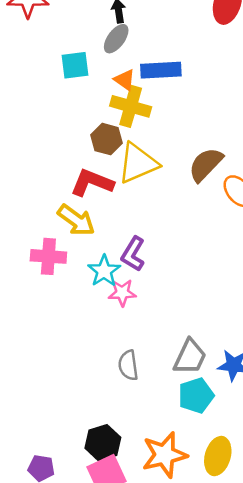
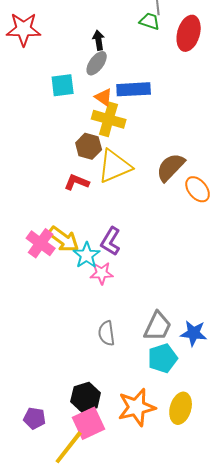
red L-shape: (92, 183) -> (77, 182), size x0.7
yellow arrow: (76, 220) -> (64, 239), moved
pink cross: (48, 256) -> (41, 243), turned 32

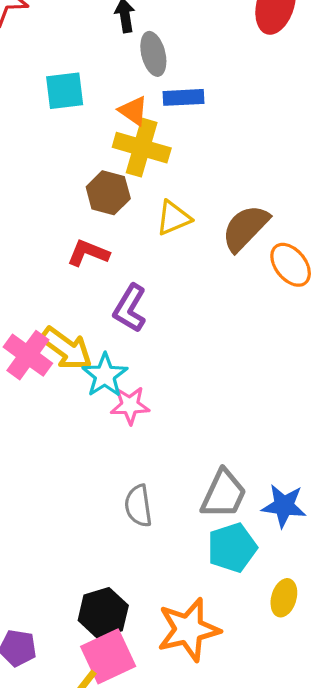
gray ellipse: (97, 63) -> (153, 54), moved, turned -50
blue rectangle: (134, 89) -> (183, 97), size x0.7
yellow triangle: (115, 166) -> (173, 218), moved, size x0.6
purple L-shape: (111, 241) -> (130, 308), moved
yellow ellipse: (181, 408) -> (284, 598), moved, size x0.7

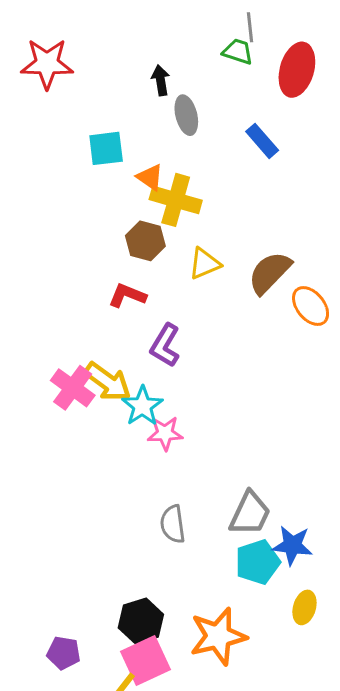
blue rectangle: (183, 97) -> (262, 141), moved, turned 52
orange triangle: (133, 111) -> (150, 177), moved
blue star: (284, 506) -> (292, 545), moved

